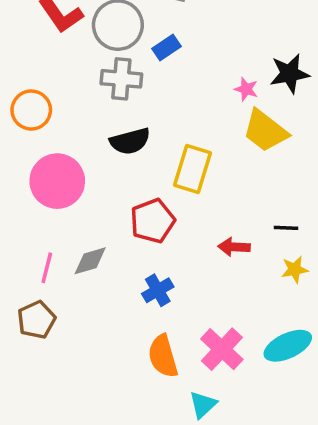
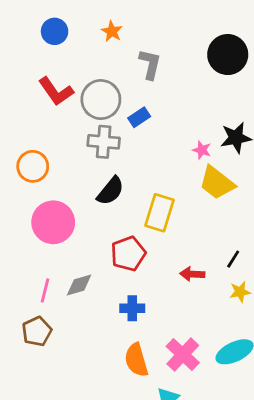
black semicircle: (130, 141) -> (110, 191), turned -36
black line: (286, 228) -> (233, 259), turned -60
blue cross: (158, 290) -> (132, 308), turned 30

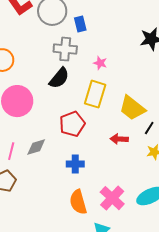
blue rectangle: (139, 117) -> (80, 24), turned -70
gray cross: (104, 142) -> (65, 49), moved
pink star: (202, 150) -> (100, 63), moved
yellow trapezoid: (217, 183) -> (132, 108), moved

